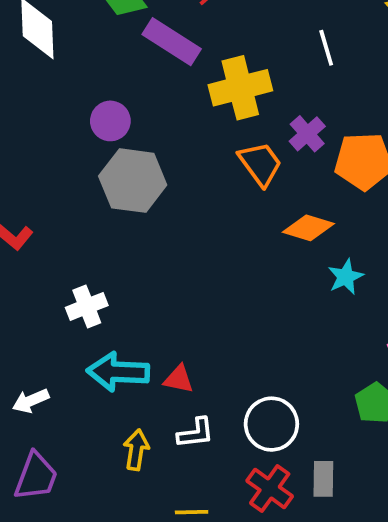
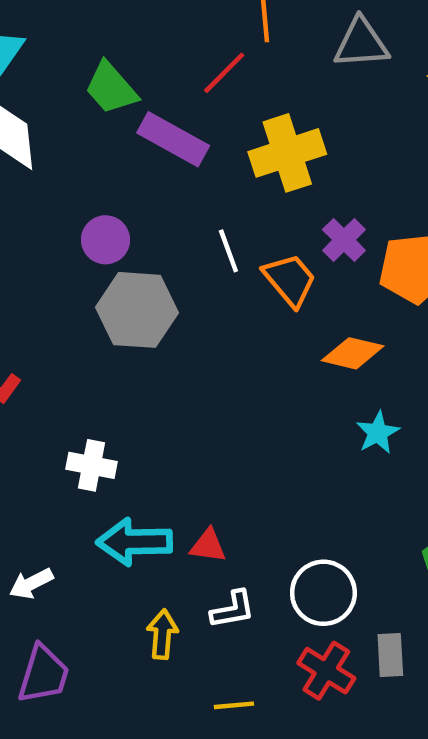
white line: (326, 48) -> (228, 251), moved
yellow cross: (240, 88) -> (287, 153), moved
cyan star: (346, 277) -> (378, 433), moved
white cross: (87, 306) -> (91, 465), turned 36

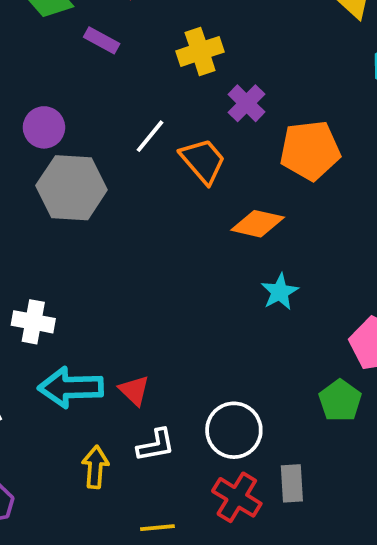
purple rectangle: (173, 139) -> (102, 40), size x0.6
yellow cross: (287, 153) -> (200, 51), size x0.7
purple cross: (344, 240) -> (246, 103), moved
white line: (228, 251) -> (150, 136), turned 60
red triangle: (208, 546) -> (134, 390), turned 36

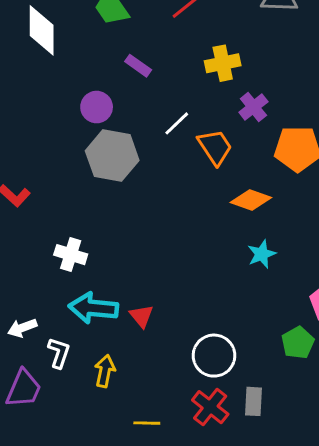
purple rectangle: (102, 40) -> (138, 66), moved
white L-shape: (156, 445) -> (59, 353), moved, turned -68

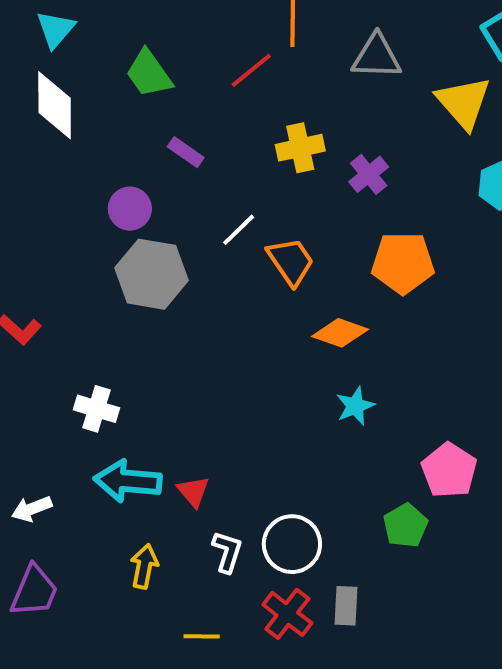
purple cross: (253, 107) -> (369, 174), moved
white L-shape: (59, 353) -> (227, 552), moved

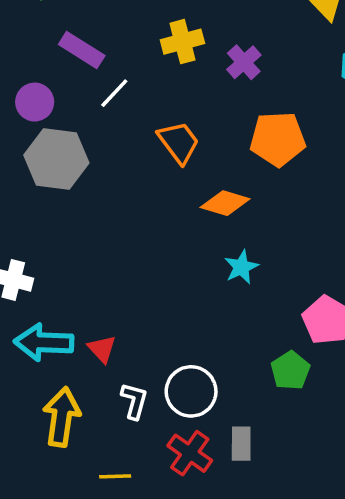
purple rectangle: (186, 152) -> (82, 50), size x1.4
white line: (239, 230) -> (114, 93), moved
yellow arrow: (144, 566) -> (62, 417), size x1.5

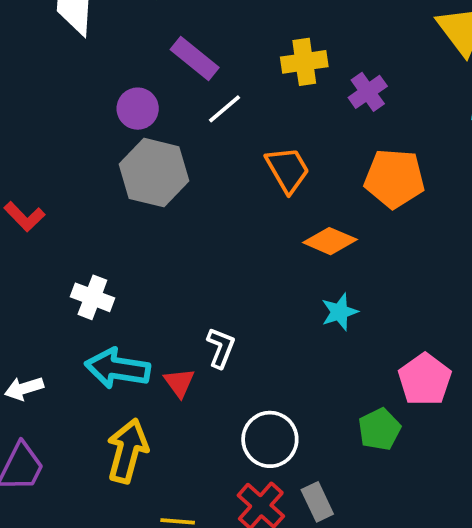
white L-shape: (134, 401) -> (221, 348), moved
gray rectangle: (241, 444) -> (317, 502), turned -32

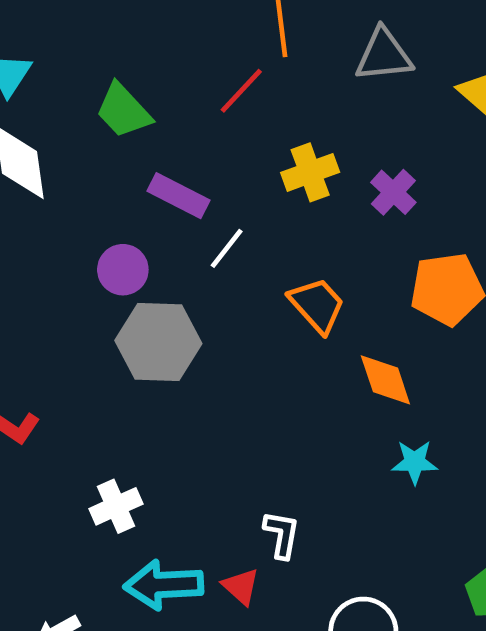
orange diamond: (330, 241) -> (385, 380), turned 60
white cross: (92, 297) -> (116, 506), turned -33
cyan star: (340, 312) -> (415, 462), turned 30

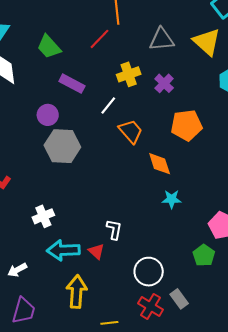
gray triangle: (384, 55) -> (162, 39), moved
white line: (227, 248) -> (108, 106), moved

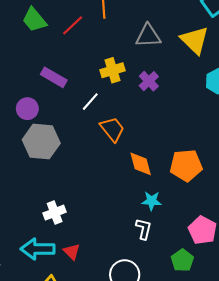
red line: (100, 39) -> (73, 25), moved
green trapezoid: (49, 47) -> (34, 20), moved
orange pentagon: (186, 125) -> (186, 165), moved
white cross: (43, 216) -> (55, 213), moved
white L-shape: (114, 229) -> (144, 229), moved

